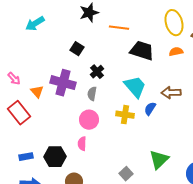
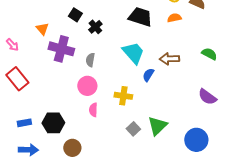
black cross: (97, 72) -> (95, 27), moved
orange triangle: (37, 92) -> (42, 29), moved
yellow cross: (125, 115) -> (123, 96), moved
pink semicircle: (82, 144) -> (93, 110), moved
gray square: (126, 174) -> (133, 129), moved

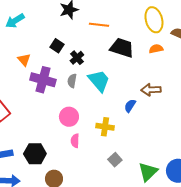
cyan trapezoid: (133, 53) -> (99, 81), moved
gray semicircle: (90, 60) -> (72, 81), moved
green triangle: (157, 126) -> (148, 172), moved

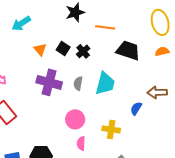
black cross: (77, 58) -> (83, 51), moved
orange triangle: (24, 60) -> (40, 49), moved
cyan trapezoid: (99, 81) -> (105, 83), turned 55

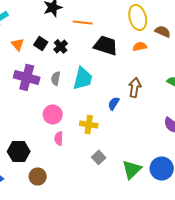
brown arrow: (157, 92) -> (135, 87), turned 102

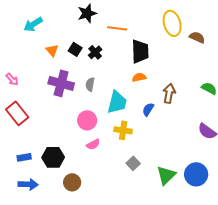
black trapezoid: (106, 45) -> (140, 51), turned 70
orange semicircle: (140, 46) -> (139, 77), moved
cyan trapezoid: (83, 78) -> (117, 102), moved
pink semicircle: (59, 138) -> (93, 144), turned -120

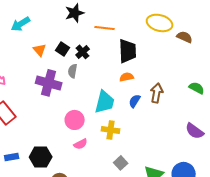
yellow ellipse: (172, 23) -> (160, 23), turned -60
gray semicircle: (90, 84) -> (73, 71), moved
blue semicircle: (148, 109) -> (135, 101), moved

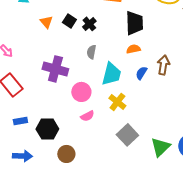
gray semicircle: (73, 71) -> (91, 52), moved
purple cross: (49, 83) -> (55, 69), moved
yellow cross: (111, 130) -> (117, 102), turned 30
blue rectangle: (12, 157) -> (20, 121), moved
gray square: (121, 163) -> (127, 135), size x1.5

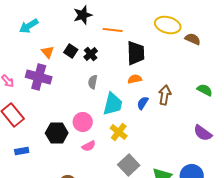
purple cross: (55, 69) -> (39, 77), moved
black hexagon: (47, 129) -> (57, 133), moved

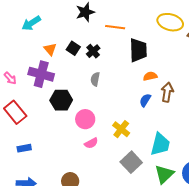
orange semicircle: (135, 79) -> (150, 76), moved
cyan trapezoid: (113, 104) -> (160, 144), moved
black hexagon: (57, 133) -> (61, 100), moved

